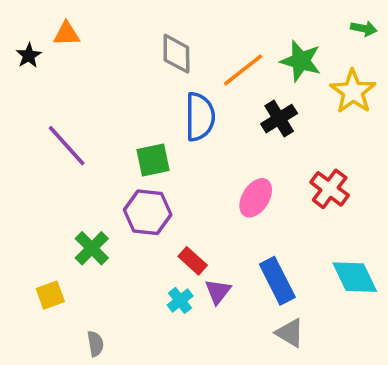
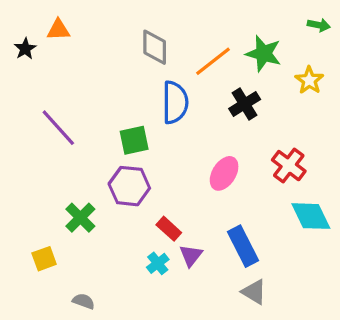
yellow star: (353, 92) -> (309, 80), size x0.7
cyan diamond: (355, 277) -> (311, 216), moved
gray semicircle: (95, 344) -> (84, 301), turned -60

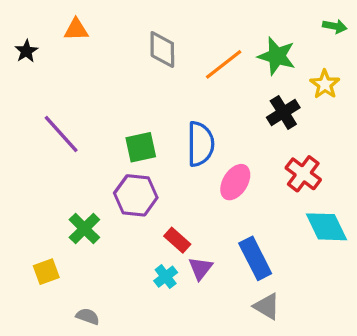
orange triangle: (58, 30) -> (76, 30), moved
blue semicircle: (175, 102) -> (200, 144), moved
black cross: (245, 104) -> (283, 112), moved

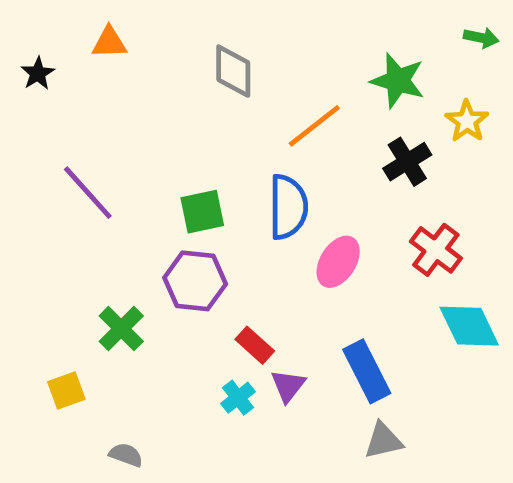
orange line: (224, 64) -> (314, 126), moved
gray triangle: (267, 306) -> (383, 441), turned -44

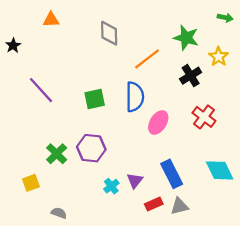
black star: (38, 73) -> (13, 45), moved
purple hexagon: (195, 281) -> (91, 148), moved
cyan diamond: (469, 326) -> (220, 170), moved
red rectangle: (255, 345) -> (154, 204), moved, turned -66

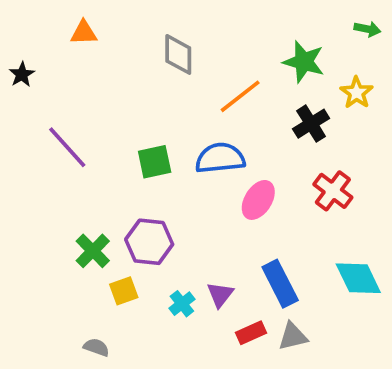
blue semicircle: (135, 97) -> (220, 158), turned -96
yellow square: (31, 183) -> (124, 291), moved

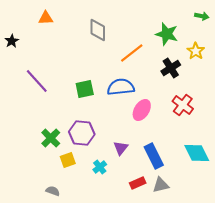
purple triangle: (220, 295) -> (121, 148), moved

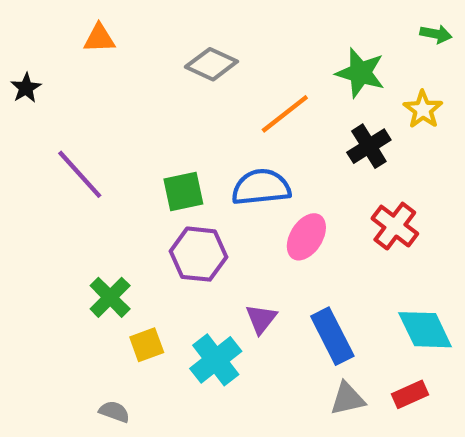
gray diamond: (98, 30) -> (211, 64), turned -65
purple hexagon: (82, 133) -> (198, 254), moved
cyan cross: (100, 167) -> (216, 360), size x1.6
red rectangle: (138, 183) -> (410, 394), moved

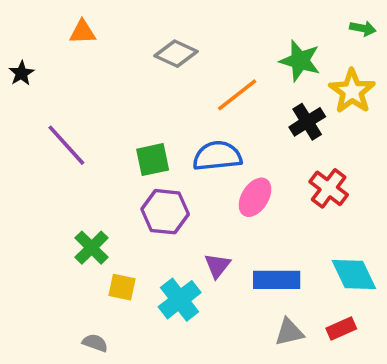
yellow star: (423, 110) -> (352, 91), size x1.4
blue rectangle: (332, 336) -> (277, 280), turned -63
yellow square: (147, 345) -> (122, 287), turned 32

